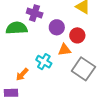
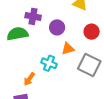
red circle: (77, 35) -> (92, 32), moved

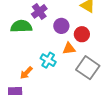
purple cross: (33, 16) -> (39, 11), turned 35
red circle: (92, 32) -> (82, 34), moved

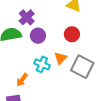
purple circle: (61, 26) -> (38, 36), moved
orange triangle: (69, 48) -> (61, 58), moved, turned -32

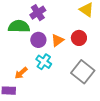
purple circle: (38, 36) -> (38, 40), moved
orange triangle: (61, 58) -> (57, 40), moved

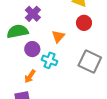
red circle: (79, 38) -> (84, 23), moved
purple circle: (38, 40) -> (32, 49), moved

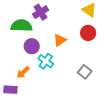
gray square: (90, 61) -> (85, 72), size x0.6

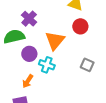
orange triangle: (60, 40) -> (55, 41), size x1.5

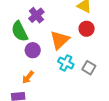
green semicircle: (14, 37) -> (20, 31), turned -110
cyan cross: (47, 65) -> (66, 63), moved

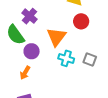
orange arrow: (28, 77) -> (25, 73), moved

